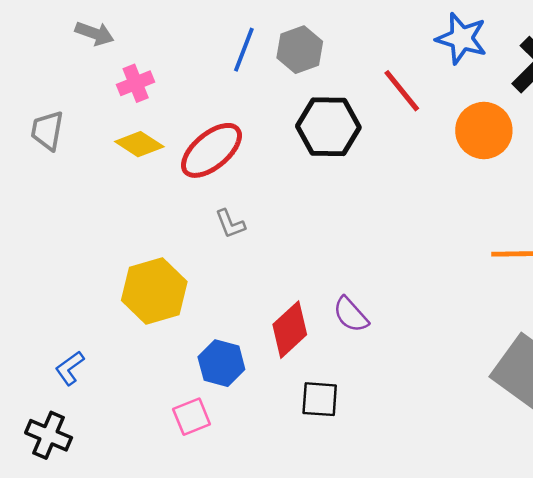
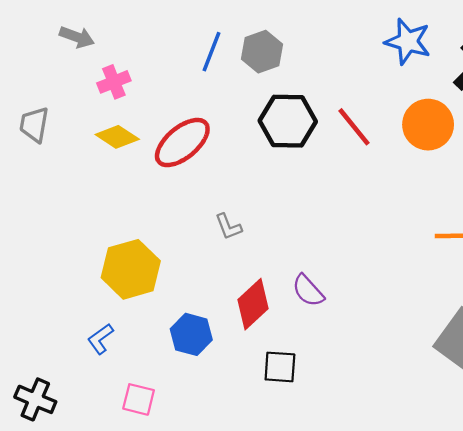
red line: (402, 91) -> (354, 127), moved
gray L-shape: (230, 224) -> (228, 227), moved
blue L-shape: (70, 368) -> (100, 339), moved
pink square: (192, 417) -> (139, 399), moved, turned 36

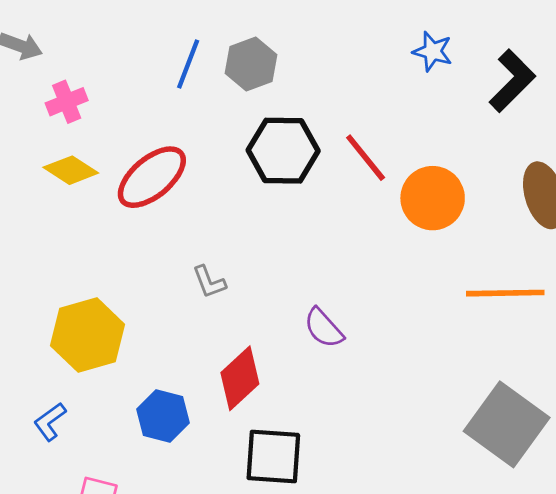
blue star: (408, 42) -> (433, 51), size x0.7
orange circle: (428, 125) -> (433, 198), moved
purple semicircle: (308, 291) -> (324, 328), moved
black square: (280, 367) -> (273, 457), size x1.4

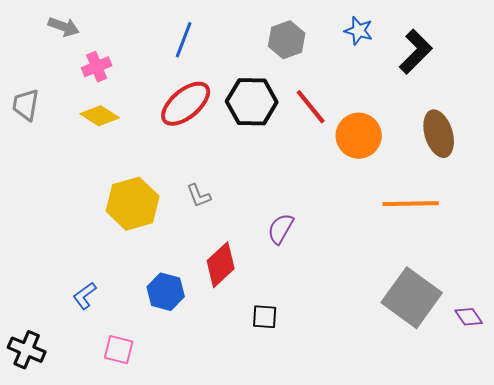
gray hexagon: (251, 64) -> (287, 40), moved
red ellipse: (152, 177) -> (186, 104), moved
purple semicircle: (324, 328) -> (281, 229), turned 72
yellow hexagon: (88, 335) -> (133, 204), moved
black square: (273, 457) -> (265, 317), moved, size x0.6

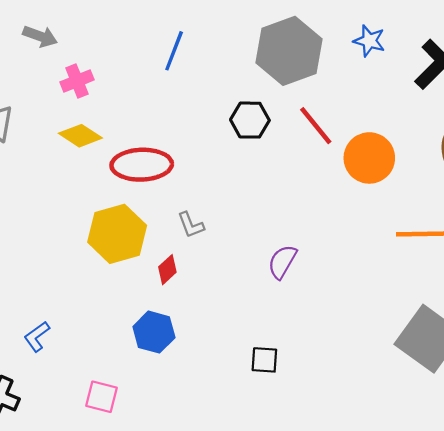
gray hexagon: (287, 40) -> (289, 51), size x1.6
black hexagon: (252, 102) -> (250, 120), size x0.7
red ellipse: (186, 104) -> (142, 165), moved, turned 38
red diamond: (221, 265) -> (167, 270), moved, size x0.6
blue L-shape: (85, 296) -> (37, 336), moved

